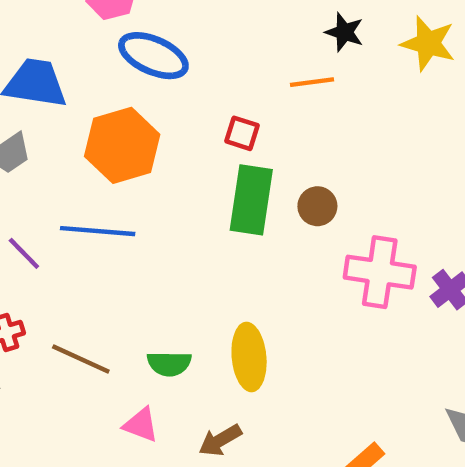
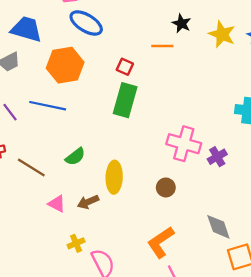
brown circle: (317, 206) -> (166, 187), moved
green semicircle: (169, 364) -> (75, 157), moved, turned -45
brown arrow: (220, 440) -> (88, 202), moved

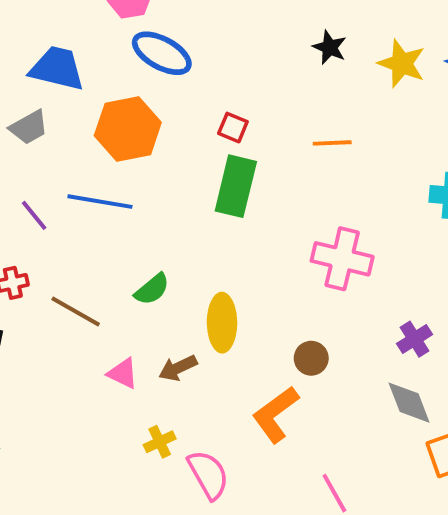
orange line: (162, 46) -> (332, 143), moved
purple cross: (217, 157) -> (414, 339), moved
brown circle: (166, 187) -> (311, 358), moved
orange L-shape: (161, 242) -> (276, 414), moved

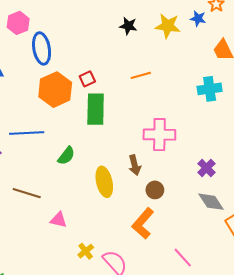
blue ellipse: (162, 53) -> (42, 48), turned 64
red square: (233, 128) -> (87, 79), turned -35
orange hexagon: (128, 129) -> (55, 90), moved
green semicircle: (152, 289) -> (66, 156), moved
brown arrow: (178, 368) -> (135, 165), moved, turned -66

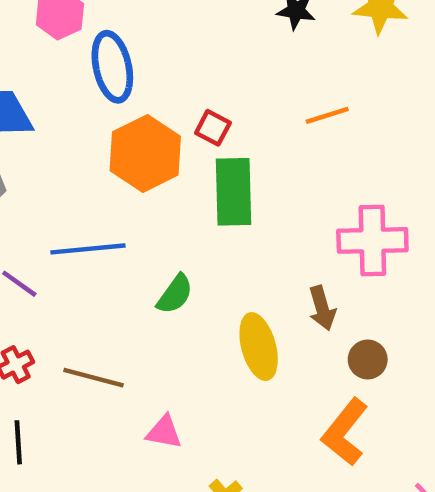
red square: (87, 79) -> (213, 128), turned -35

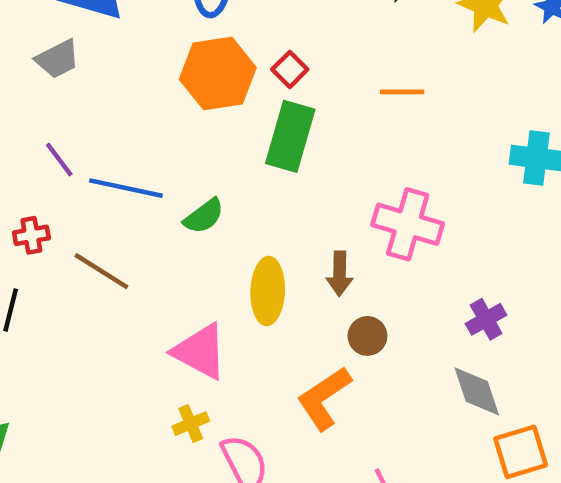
blue line: (88, 249) -> (126, 188), moved
pink triangle: (164, 432) -> (200, 352), moved, size x1.6

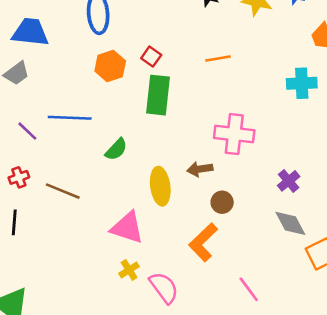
orange hexagon: (218, 73) -> (110, 66), size x0.7
blue line: (126, 188) -> (70, 118), moved
brown arrow: (340, 274) -> (200, 169), turned 90

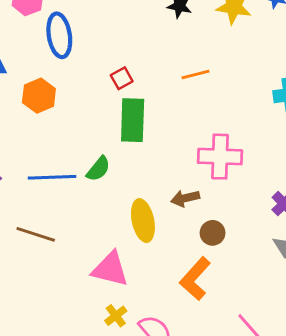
red square: (151, 57) -> (122, 78), turned 30
orange hexagon: (110, 66) -> (39, 96), moved
blue line: (70, 118) -> (52, 177), moved
green semicircle: (116, 149) -> (98, 169), moved

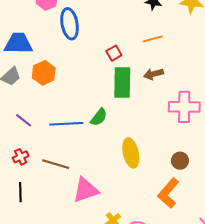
orange line: (196, 75) -> (153, 39), moved
orange hexagon: (39, 96) -> (44, 73), moved
brown arrow: (185, 198) -> (153, 74), moved
pink triangle: (110, 269) -> (86, 190), moved, turned -32

